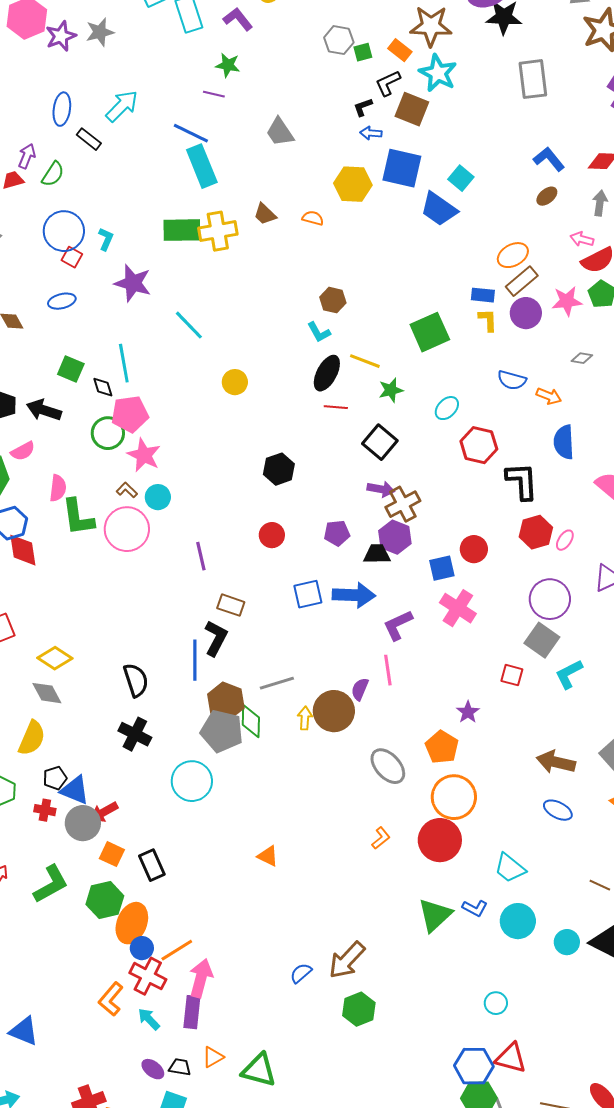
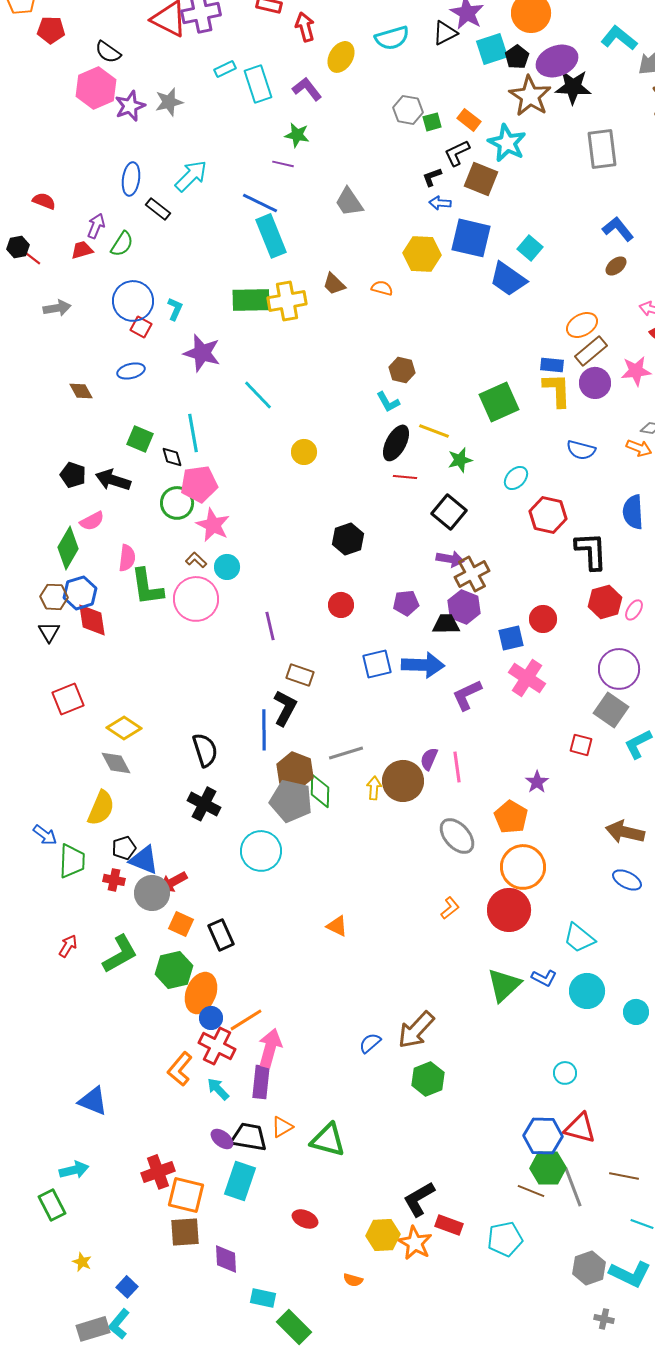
brown star: (431, 26) -> (530, 96), moved, turned 30
yellow L-shape: (488, 320) -> (557, 390), size x1.5
orange arrow: (549, 396) -> (639, 448), moved
pink line: (388, 670) -> (457, 767), moved
black trapezoid: (180, 1067) -> (249, 1137), size x1.6

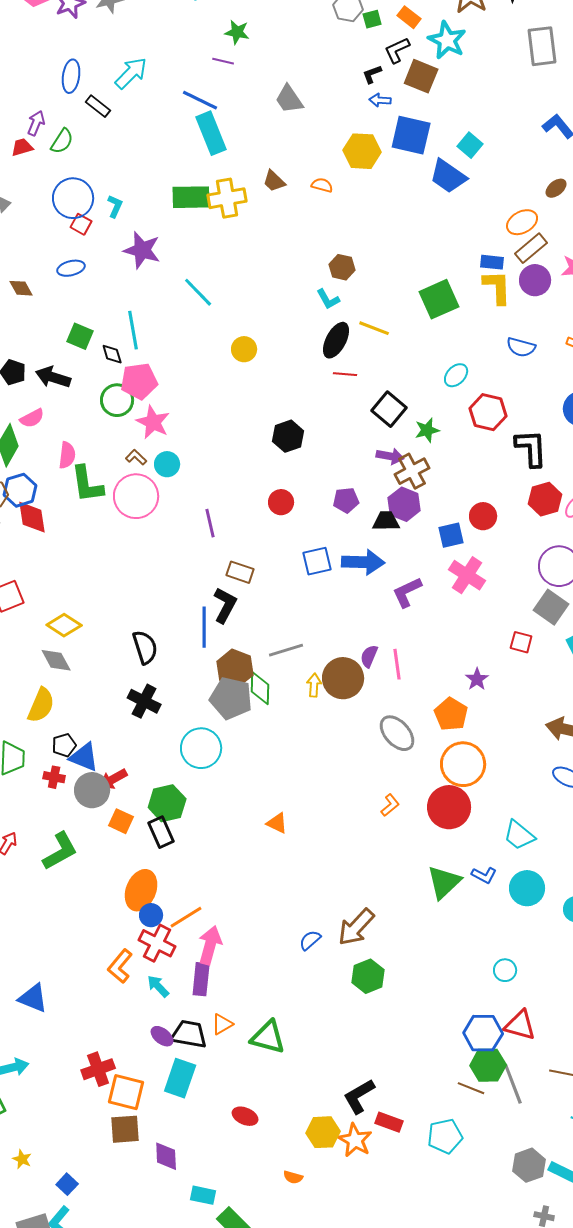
brown ellipse: (616, 266) -> (556, 188), moved
green star: (460, 460) -> (427, 430), moved
green hexagon: (174, 970) -> (167, 803), moved

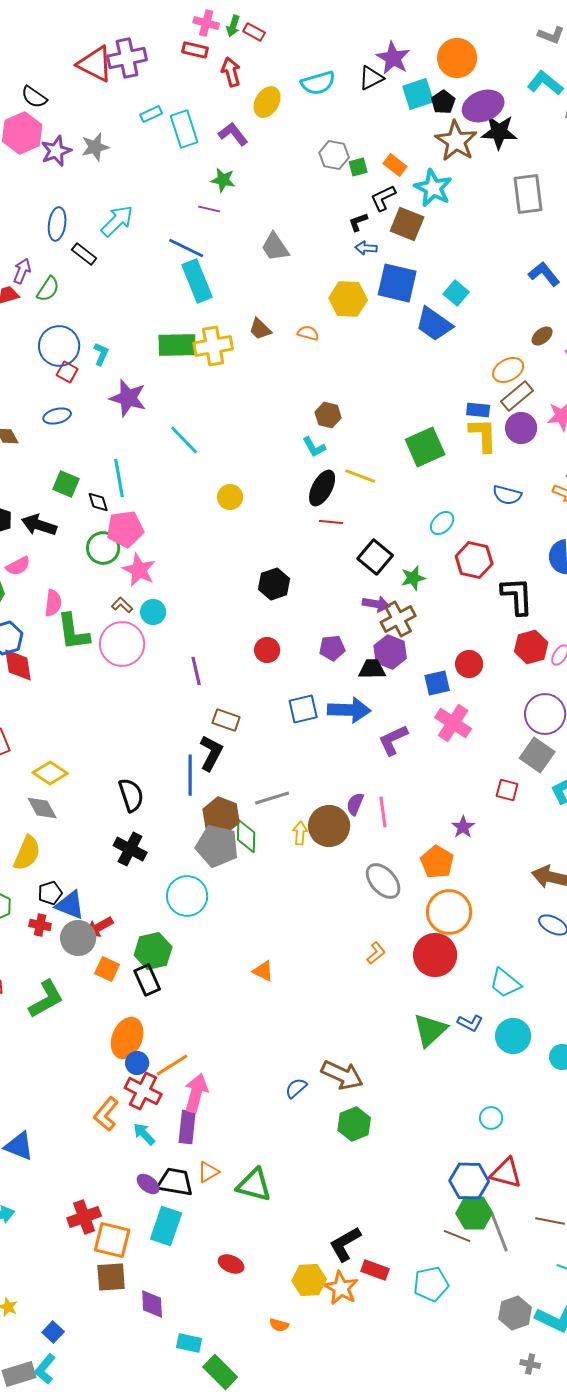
brown arrow: (356, 927) -> (342, 1075), turned -108

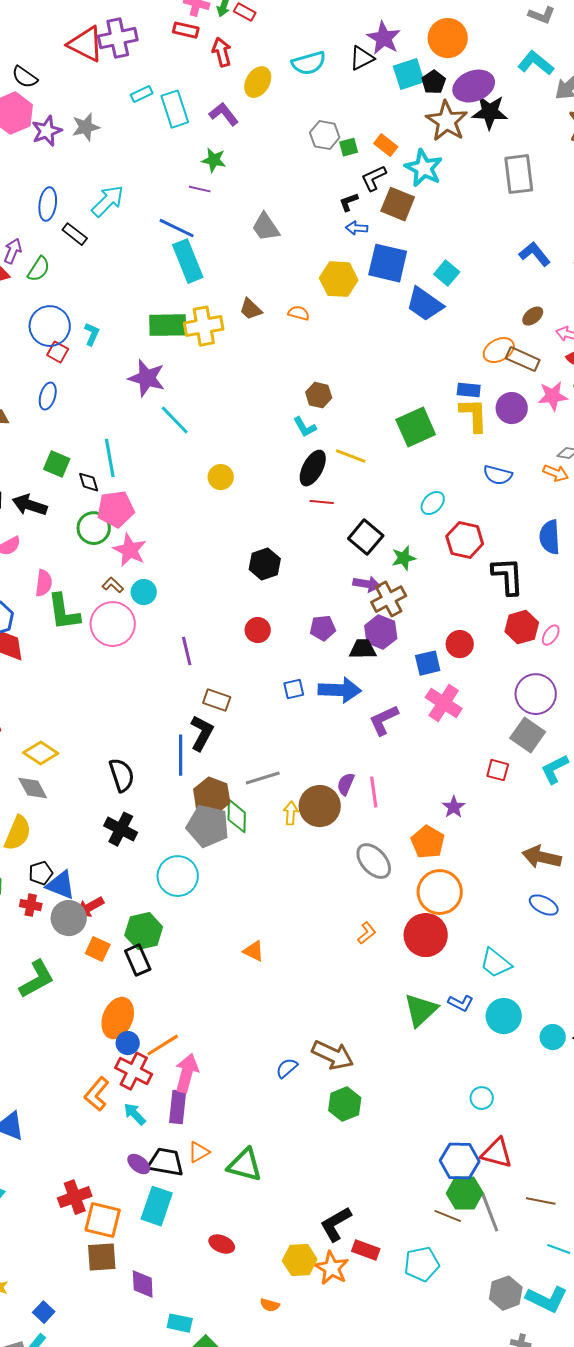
brown rectangle: (517, 396) -> (523, 359), moved, turned 64
purple star: (128, 398) -> (147, 378), moved
blue ellipse: (57, 416) -> (48, 396), turned -60
blue square: (303, 709) -> (294, 689), size x0.7

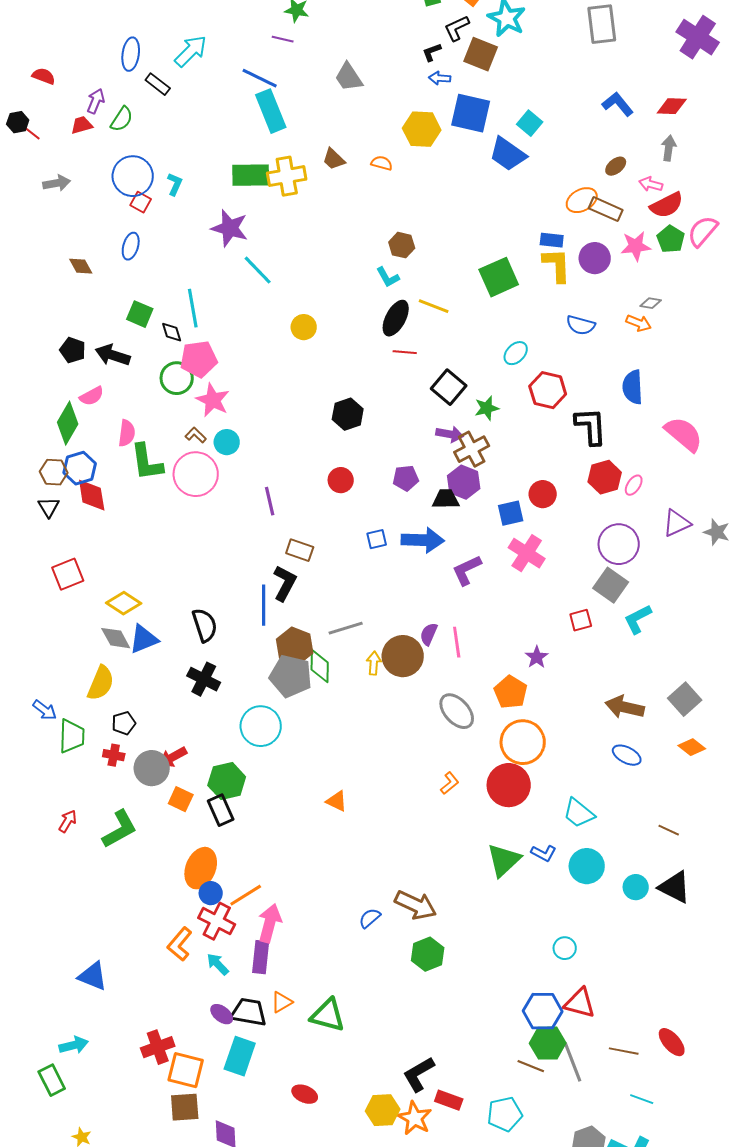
red square: (498, 770) -> (581, 620), turned -30
blue triangle: (61, 885) -> (144, 639), moved, turned -44

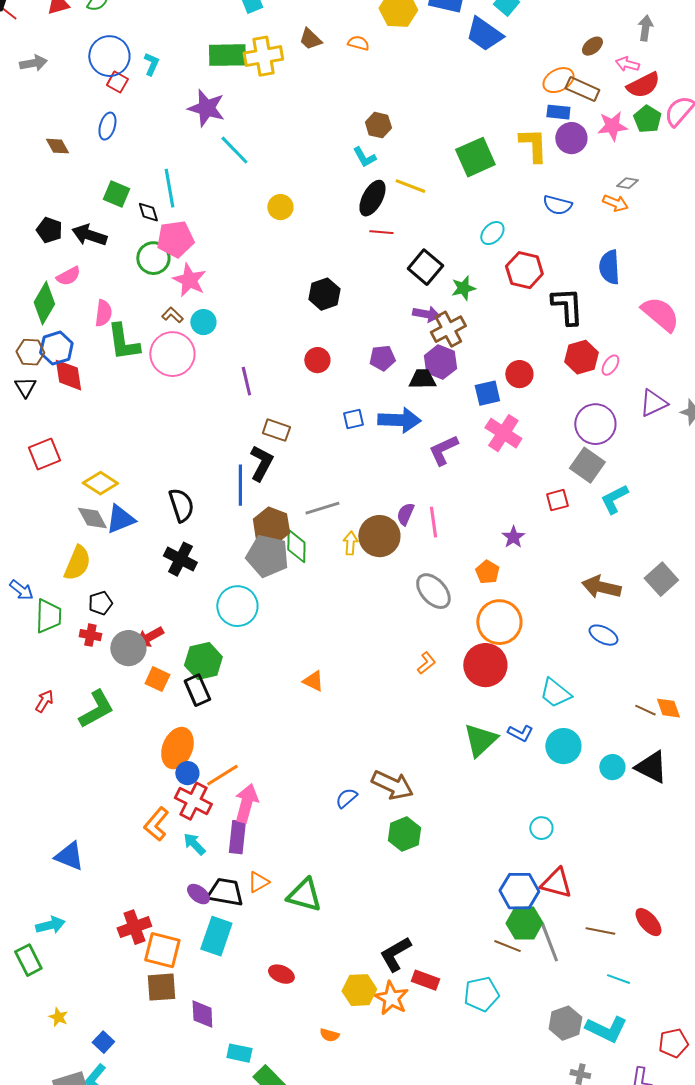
blue rectangle: (552, 240) -> (558, 112), moved
orange pentagon: (511, 692) -> (487, 572), size x0.7
orange diamond: (692, 747) -> (668, 708), moved, turned 32

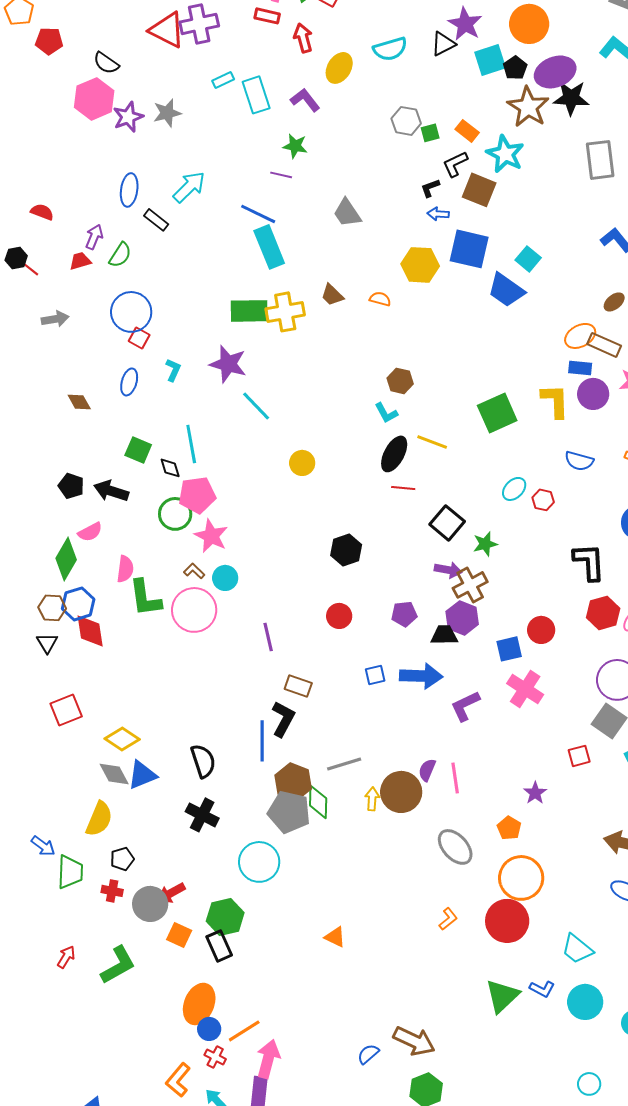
cyan L-shape: (151, 64) -> (173, 370), moved
red hexagon: (524, 270) -> (543, 500), moved, size x0.6
red cross: (193, 801) -> (215, 1057), size x0.6
cyan circle: (541, 828) -> (589, 1084), moved

